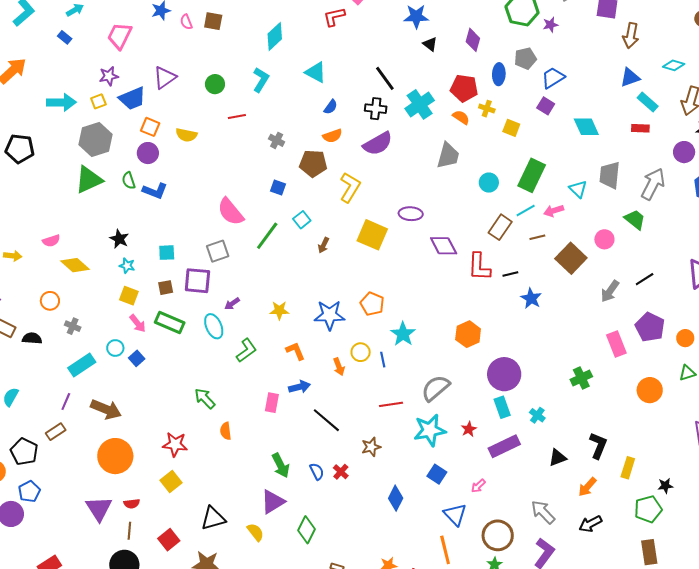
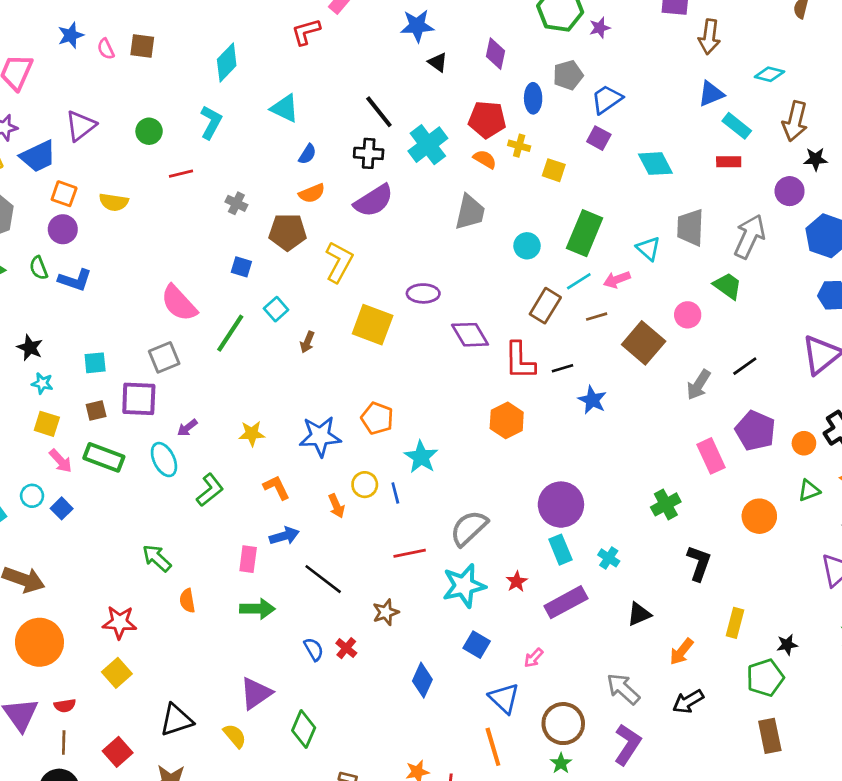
orange hexagon: (468, 334) -> (507, 420), moved
black L-shape: (598, 446) -> (699, 563), moved
green arrow: (281, 465) -> (257, 609), moved, turned -60

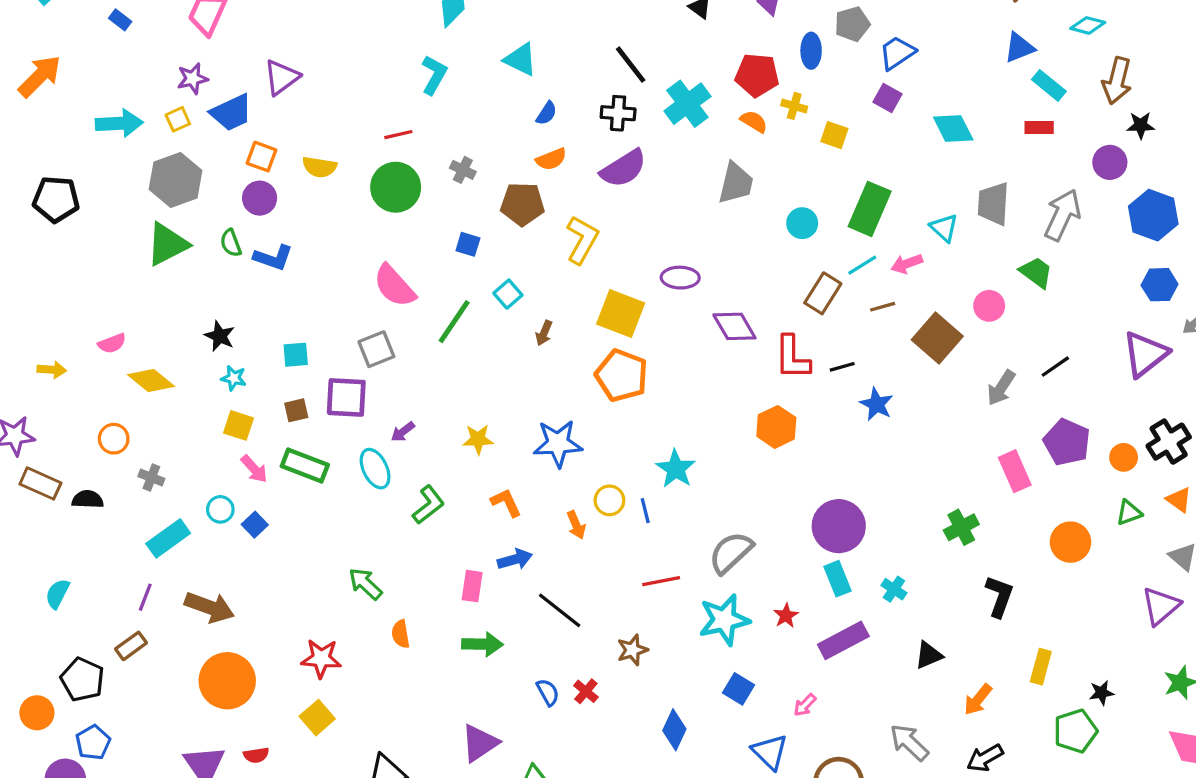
green circle: (149, 131) -> (396, 187), moved, size x1.6
orange pentagon: (377, 418) -> (622, 375), moved, size x1.4

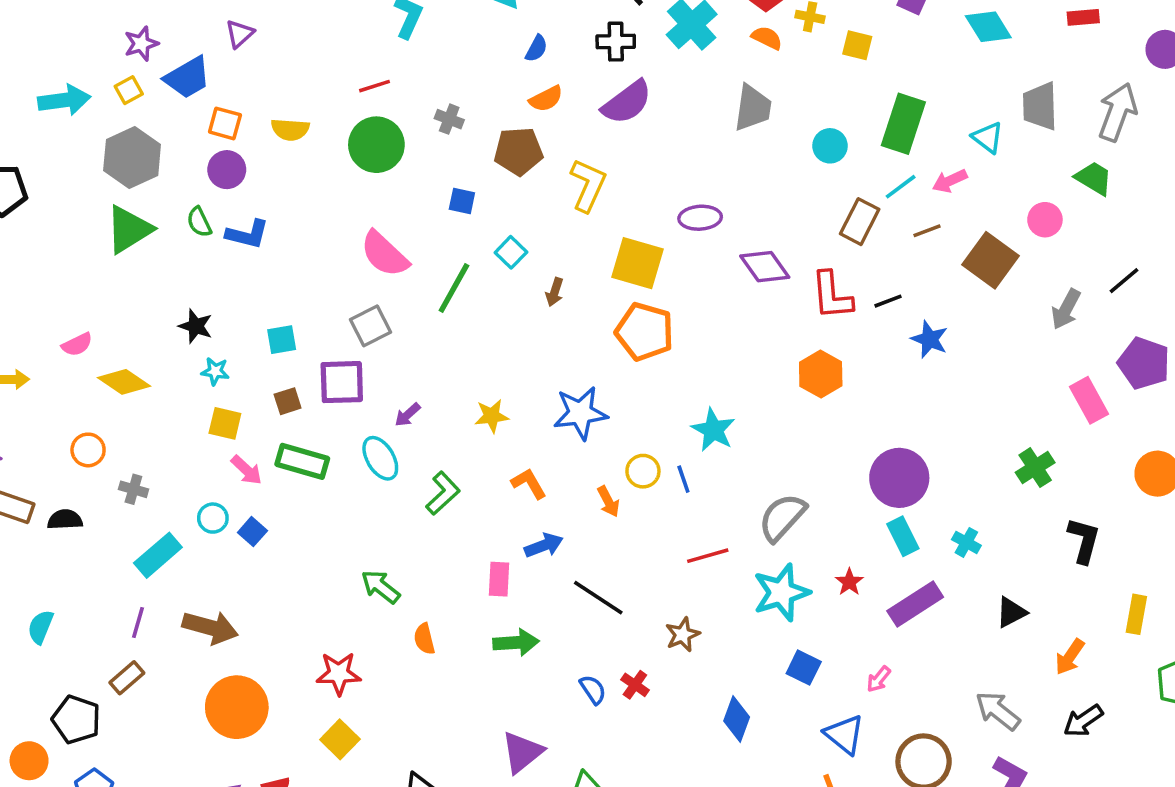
purple triangle: (282, 77) -> (240, 34), size x0.7

